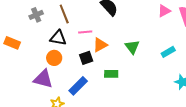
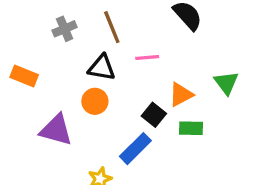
orange triangle: (100, 45) -> (181, 95), moved
black square: (86, 58) -> (154, 115), moved, turned -32
purple triangle: (43, 79) -> (56, 130), moved

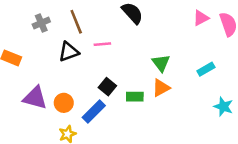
black triangle: (102, 68) -> (69, 52), turned -30
orange triangle: (181, 95) -> (161, 88), moved
orange circle: (95, 101) -> (64, 103), moved

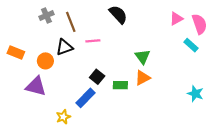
gray cross: (41, 23) -> (46, 16), moved
cyan rectangle: (206, 69) -> (191, 45), moved, turned 72
orange circle: (64, 103) -> (45, 61), moved

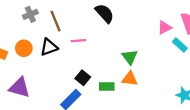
pink triangle: (176, 19) -> (165, 28), moved
orange circle: (45, 61) -> (24, 48), moved
orange triangle: (143, 78) -> (130, 79), turned 35

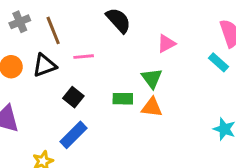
pink triangle: (165, 28) -> (166, 44), moved
black square: (83, 78) -> (73, 97), moved
green rectangle: (107, 86) -> (123, 99), moved

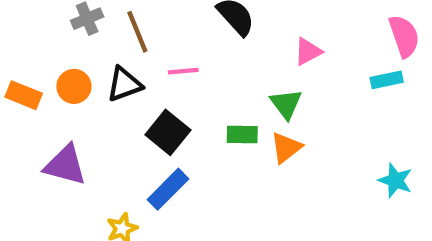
cyan rectangle: (219, 62) -> (387, 80), turned -54
black square: (73, 97) -> (168, 132), size x1.4
orange triangle: (152, 107) -> (286, 148), turned -45

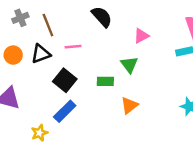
orange triangle: (286, 148) -> (129, 105), moved

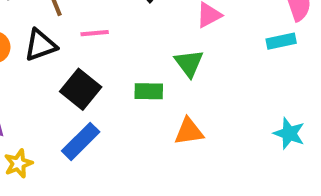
orange triangle: (129, 105) -> (189, 131), turned 30
yellow star: (40, 133) -> (18, 164), moved

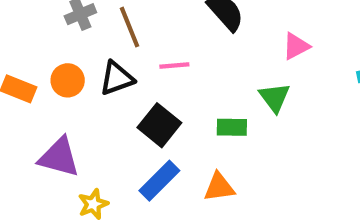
orange triangle: (189, 131) -> (219, 187), moved

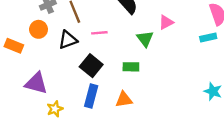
orange circle: (68, 80) -> (39, 29), moved
green triangle: (275, 97) -> (145, 39), moved
blue rectangle: (159, 181) -> (91, 96), turned -30

